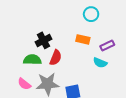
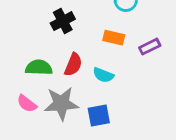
black cross: (43, 40) -> (63, 21), moved
cyan semicircle: (100, 63) -> (103, 75), moved

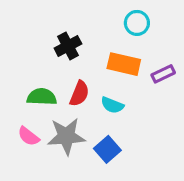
orange rectangle: (114, 38) -> (124, 64), size x1.4
blue square: (99, 116) -> (107, 149), turned -30

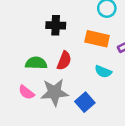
black cross: (68, 46) -> (56, 25), turned 30
cyan semicircle: (112, 105) -> (103, 72), moved

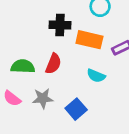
black cross: (56, 25) -> (60, 25), moved
gray star: (54, 92) -> (43, 98), size x0.7

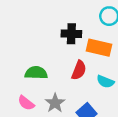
red semicircle: (53, 64) -> (79, 70), moved
gray star: (43, 98) -> (55, 103), turned -30

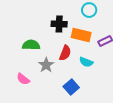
green semicircle: (36, 73) -> (31, 45), moved
gray star: (55, 103) -> (46, 65), moved

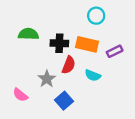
black cross: (59, 24) -> (59, 43), moved
green semicircle: (31, 45) -> (28, 34), moved
blue square: (71, 87) -> (64, 101), moved

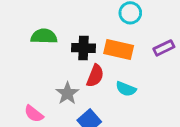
purple rectangle: (115, 51) -> (164, 48), moved

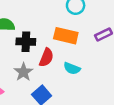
black cross: (83, 48) -> (26, 42), moved

